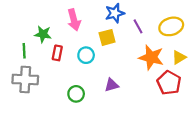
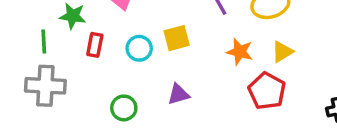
yellow square: (107, 37) -> (177, 38), moved
orange star: (151, 57) -> (240, 52), size x0.7

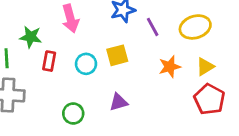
orange star: (240, 52) -> (170, 67), turned -30
red pentagon: (267, 91) -> (209, 99), moved

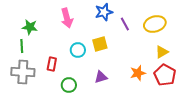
green star: (31, 37) -> (30, 27), moved
red rectangle: (49, 61) -> (52, 64), moved
orange star: (170, 67) -> (138, 73), moved

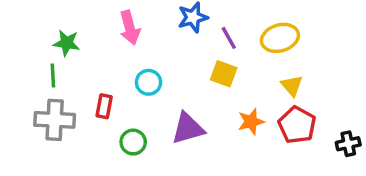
yellow square: (100, 44) -> (224, 74), moved, turned 35
yellow triangle: (162, 52) -> (292, 86), turned -40
purple triangle: (101, 77) -> (188, 128), size x1.5

